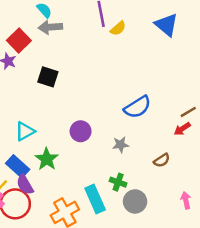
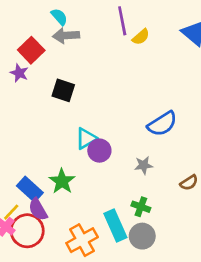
cyan triangle: (25, 131) -> (86, 138), moved
gray circle: (135, 201) -> (142, 236), moved

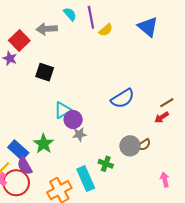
cyan semicircle: (59, 17) -> (70, 14), moved
gray star: (144, 165) -> (79, 134), moved
gray circle: (142, 236) -> (130, 146), moved

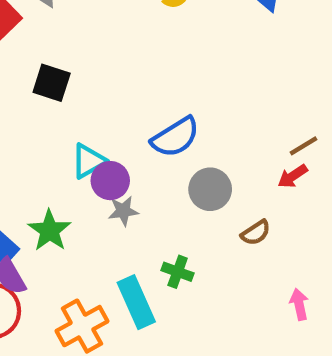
blue semicircle: (123, 98) -> (175, 137), moved
gray circle: (130, 146) -> (210, 189), moved

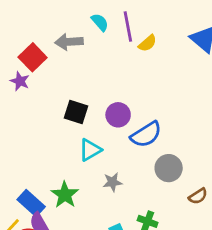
black square: (52, 83) -> (76, 112), moved
purple circle: (110, 181) -> (118, 115), moved

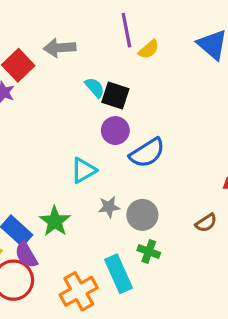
cyan semicircle: (100, 22) -> (95, 88), moved
black square: (76, 112) -> (115, 95), moved
gray circle: (169, 168) -> (142, 215), moved

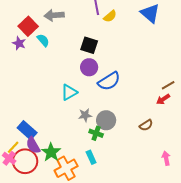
cyan semicircle: (95, 88) -> (43, 40), moved
green star: (55, 221) -> (51, 152), moved
green cross: (149, 251) -> (96, 133), moved
cyan rectangle: (119, 274) -> (91, 157), size x0.6

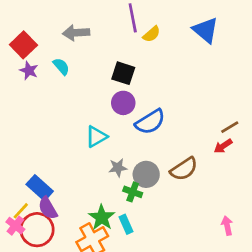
red square: (28, 26) -> (23, 45), moved
brown semicircle: (146, 125) -> (184, 169), moved, size x1.5
green star: (51, 152) -> (102, 218), moved

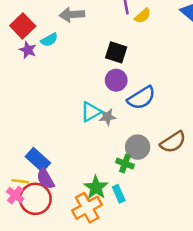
cyan semicircle: (61, 66) -> (49, 40), moved, turned 102
gray star: (118, 168) -> (107, 117), moved
yellow line: (21, 211) -> (20, 181), turned 54

